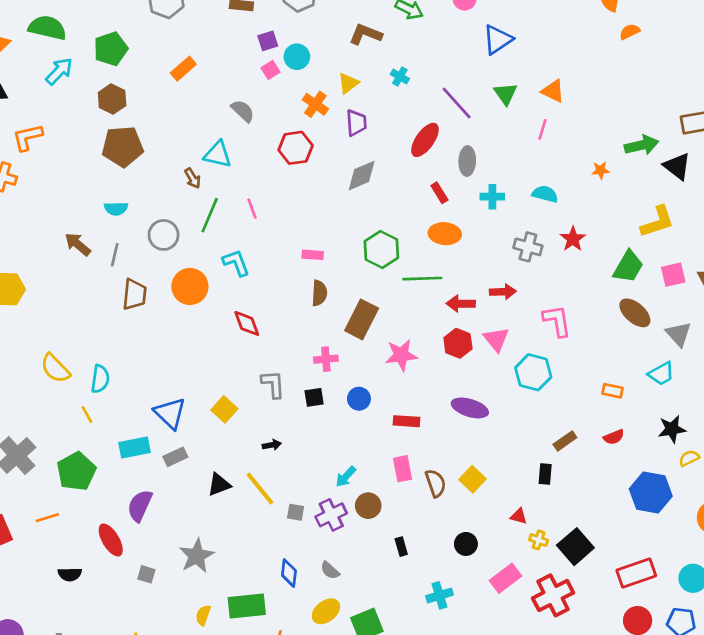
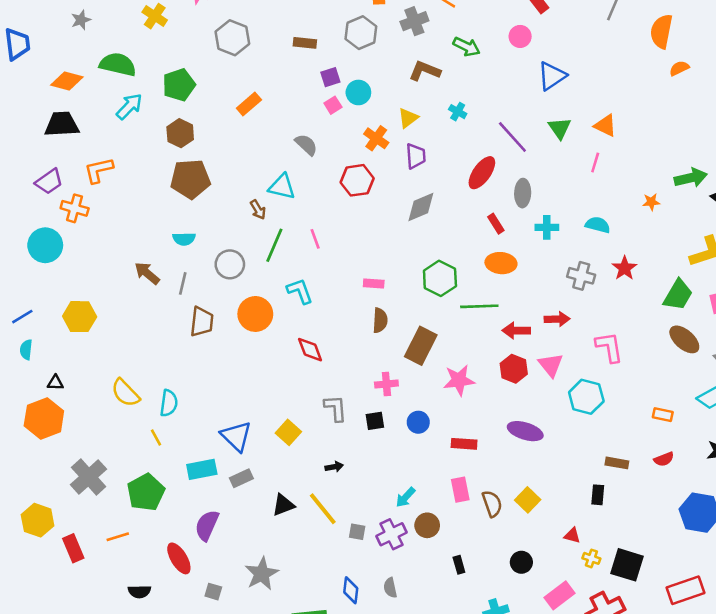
brown rectangle: (565, 441) -> (617, 463), turned 45
black square: (575, 547) -> (627, 565), turned -32
gray semicircle: (330, 570) -> (390, 588), turned 36

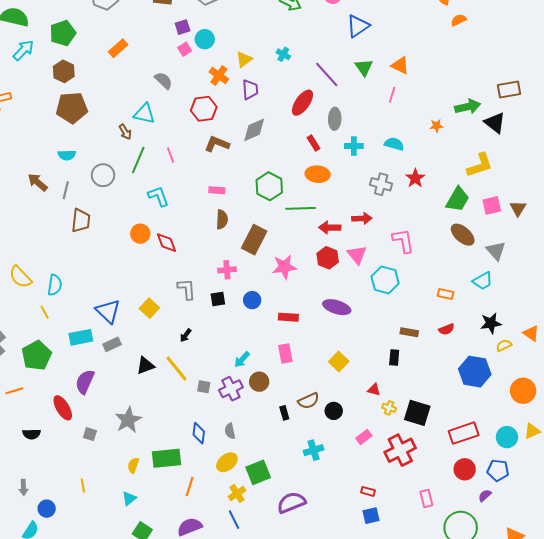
brown L-shape: (425, 71) -> (217, 144), moved
orange circle: (255, 314) -> (140, 234), moved, size x0.7
black arrow: (334, 467) -> (186, 335), turned 136
brown semicircle: (492, 504) -> (309, 401), moved, turned 85
pink rectangle: (560, 595) -> (364, 437), size x0.7

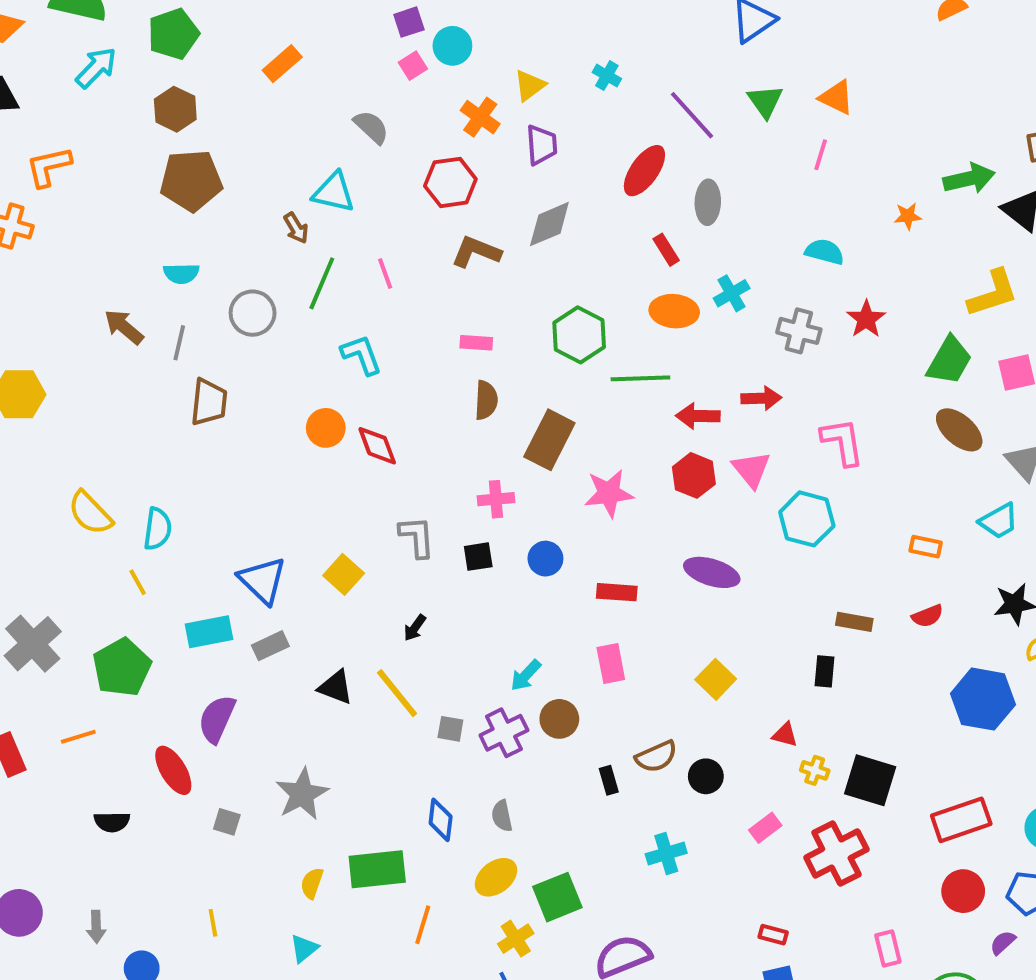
cyan cross: (354, 146) -> (732, 293), moved, turned -30
black triangle: (145, 366) -> (336, 687), turned 42

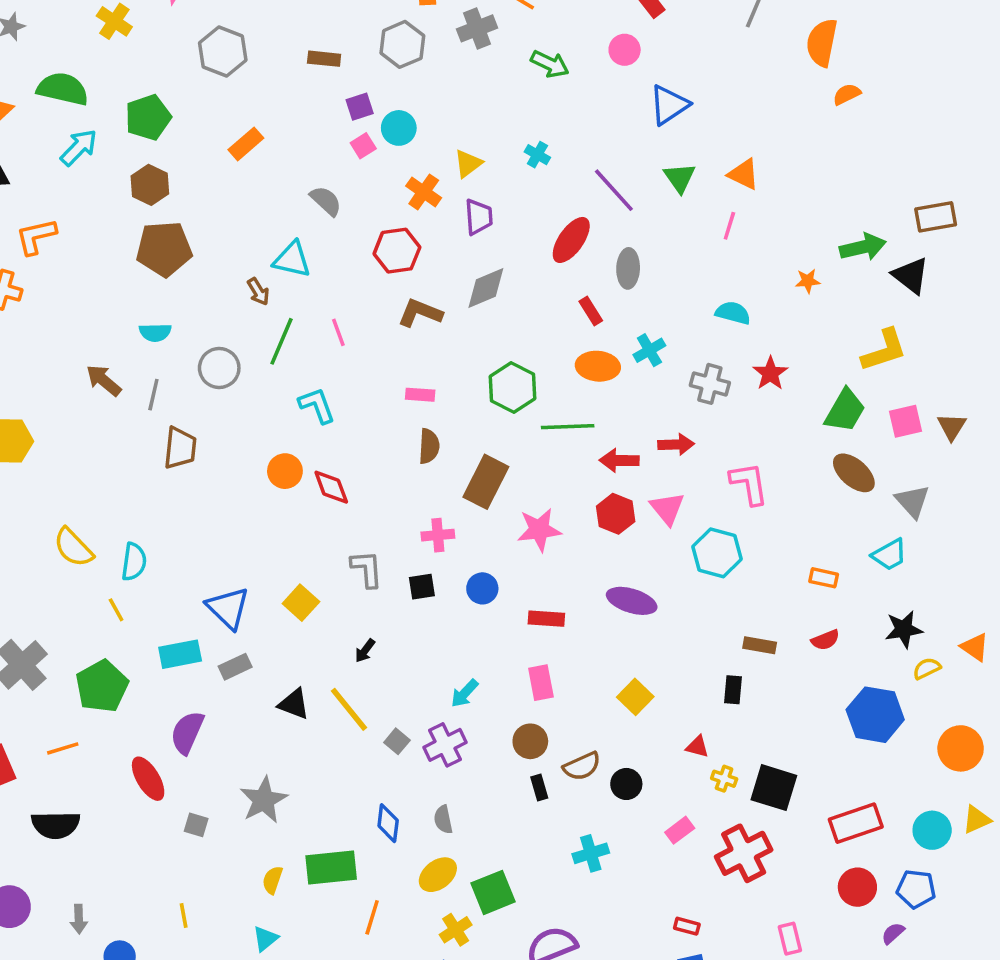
brown circle: (559, 719) -> (530, 741), moved
gray square: (450, 729) -> (397, 741), turned 30
black semicircle: (112, 822) -> (56, 825), moved, size x1.5

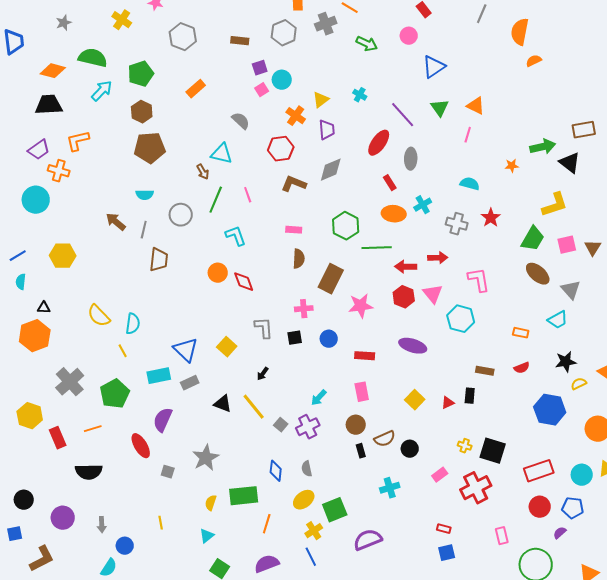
red triangle: (697, 747) -> (448, 403), moved, turned -40

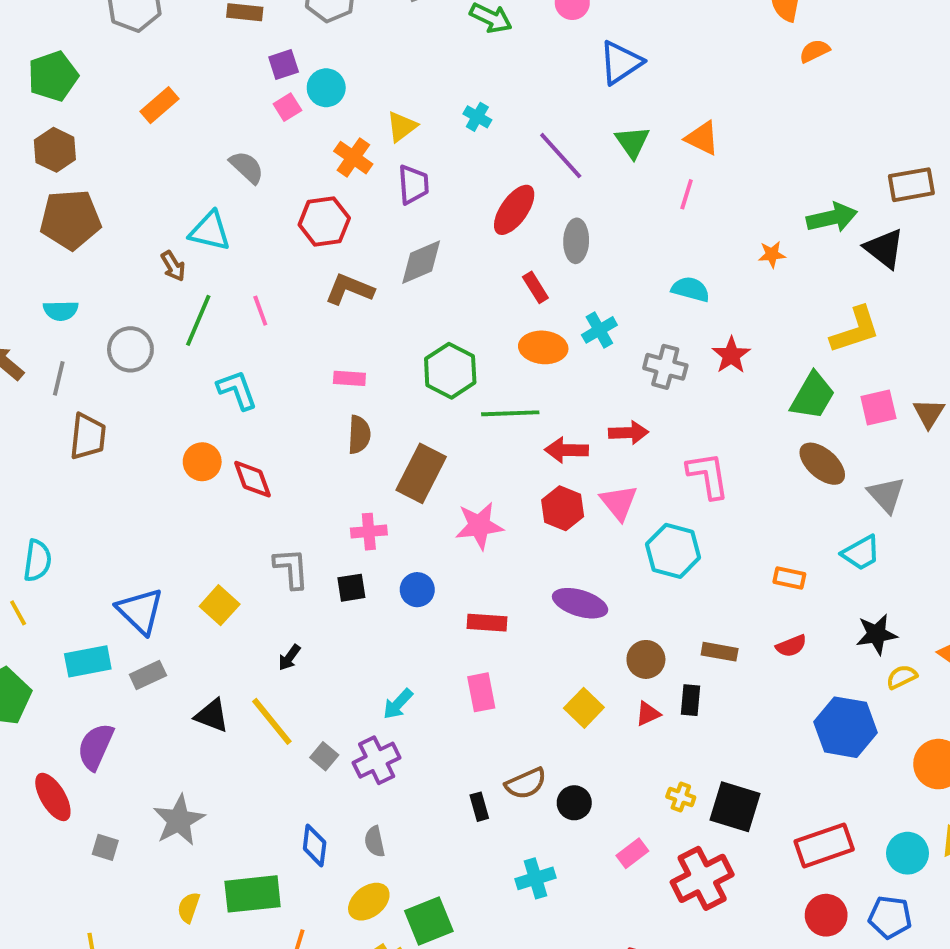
brown circle: (356, 425) -> (646, 659), moved

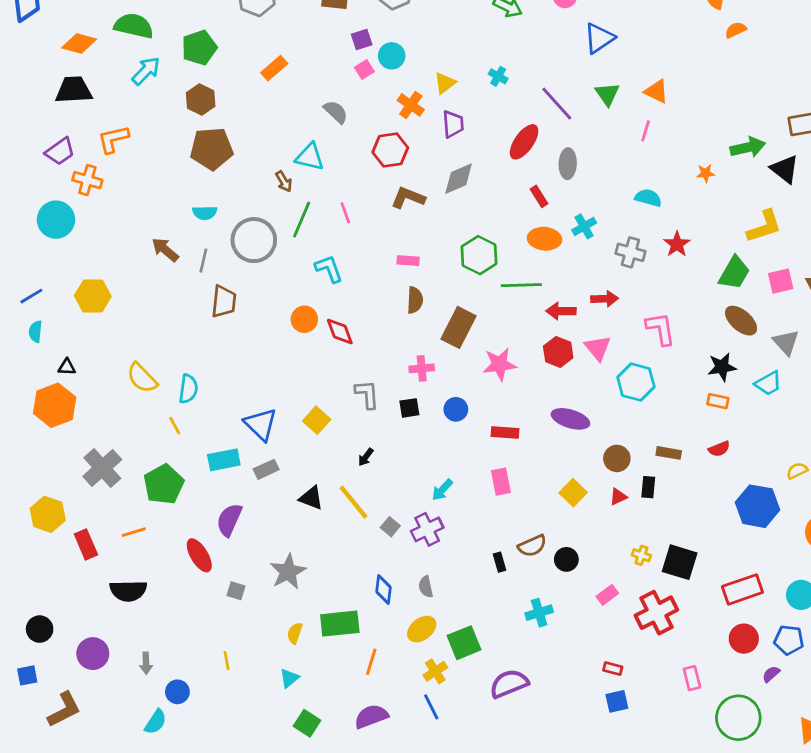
gray circle: (130, 349) -> (254, 240), size x1.4
black star: (877, 634) -> (722, 367), moved

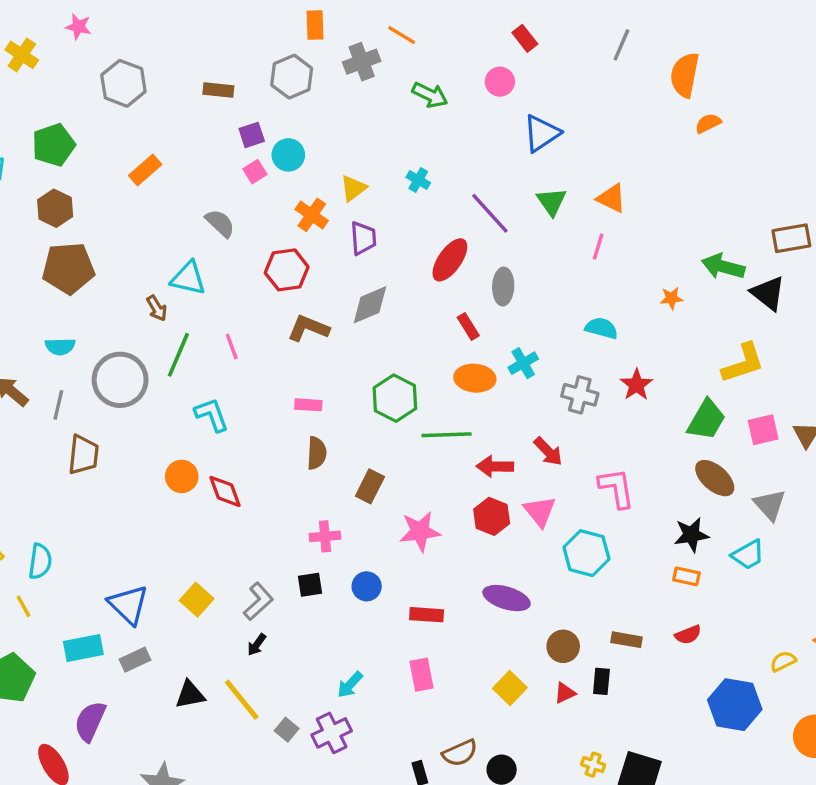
green arrow: (748, 147) -> (723, 267), turned -152
red arrow: (605, 299) -> (548, 451), turned 48
brown rectangle: (459, 327) -> (370, 486), size x0.7
gray L-shape: (367, 394) -> (258, 601), moved, turned 52
black triangle: (311, 498) -> (190, 695), turned -32

